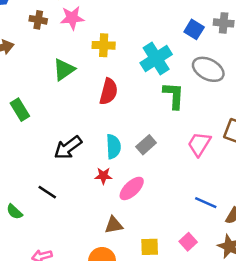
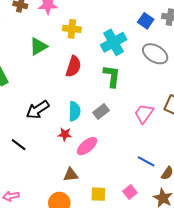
green L-shape: (174, 95) -> (112, 76), moved

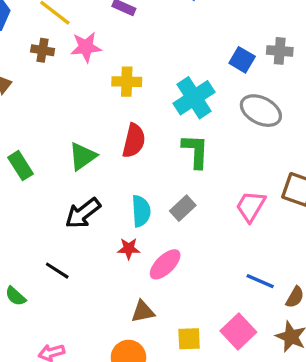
green triangle: (38, 46) -> (83, 156), moved
pink square: (130, 192) -> (238, 331), size x1.5

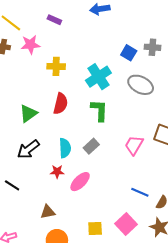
brown triangle: (143, 311) -> (48, 212), moved

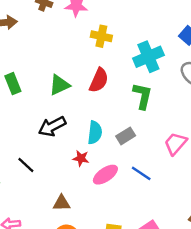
blue line: (140, 192) -> (141, 173), moved

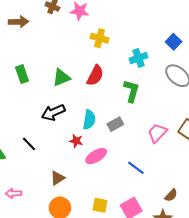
cyan cross: (148, 57) -> (139, 58), size x0.7
blue line: (141, 173) -> (136, 168), moved
brown triangle: (62, 203) -> (58, 178), turned -35

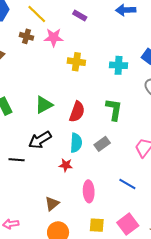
cyan cross: (139, 58) -> (119, 65), moved, turned 30
red semicircle: (95, 75) -> (77, 112), moved
black line: (29, 144) -> (17, 160), moved, turned -35
pink ellipse: (96, 156) -> (89, 191), moved, turned -55

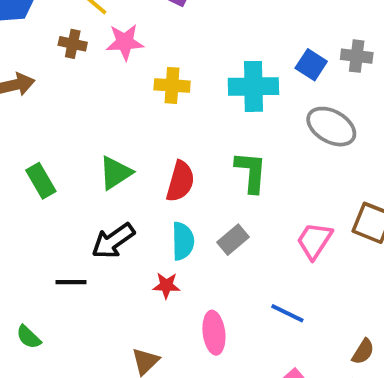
cyan cross: (119, 65) -> (253, 86), size x1.4

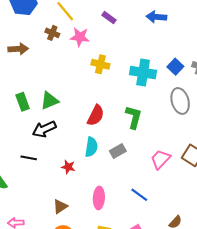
gray ellipse: (331, 127) -> (180, 101), turned 35
green triangle: (116, 173) -> (49, 101), moved
black arrow: (113, 241) -> (44, 129), moved
red star: (166, 285) -> (68, 167), moved

